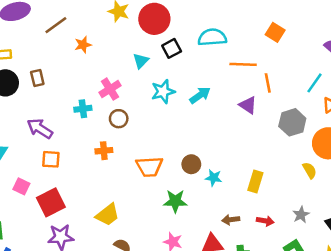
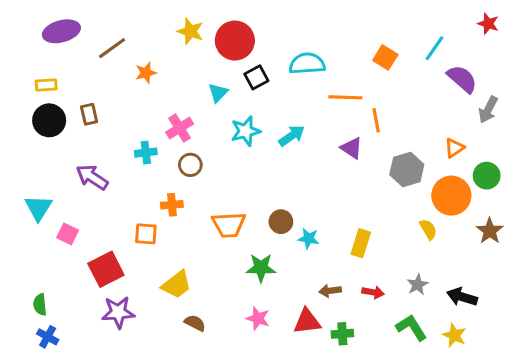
cyan line: (315, 83) -> (434, 48), moved
orange square: (51, 159) -> (146, 234), moved
pink square: (21, 186) -> (68, 234), moved

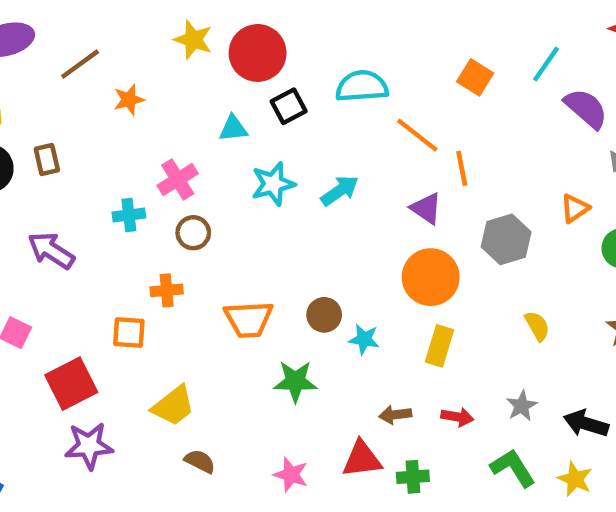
cyan triangle: (218, 93) -> (233, 128), turned 40
orange line: (345, 97) -> (417, 135), turned 36
orange circle: (451, 196) -> (431, 277), moved
pink star: (258, 318) -> (291, 475), moved

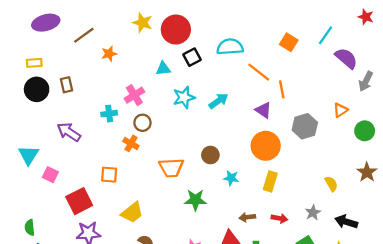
orange cross: (167, 290) -> (131, 143), moved, turned 35
brown circle: (324, 315) -> (210, 155), moved
yellow semicircle: (537, 326) -> (331, 184), moved

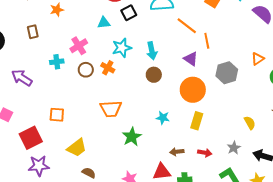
brown rectangle: (67, 85) -> (33, 32), moved
cyan arrow: (218, 101) -> (152, 51), turned 114
orange cross: (131, 143) -> (108, 68), moved
brown circle: (210, 155) -> (154, 75), moved
green star: (195, 200) -> (132, 137), turned -30

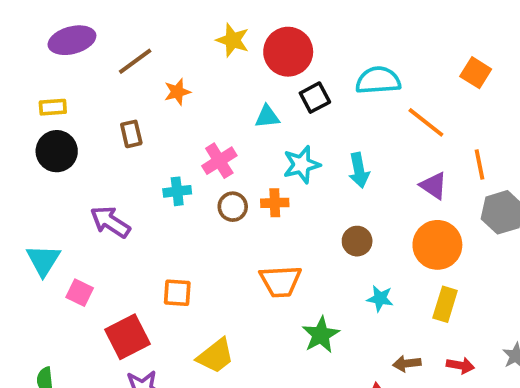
orange line: (207, 41) -> (480, 165), moved
orange cross: (108, 68) -> (275, 203), turned -32
brown circle: (154, 75) -> (357, 241), moved

